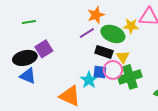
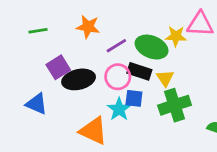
orange star: (96, 15) -> (88, 27), moved, turned 30
black ellipse: (25, 58) -> (79, 79), moved
pink circle: (113, 70) -> (118, 77), moved

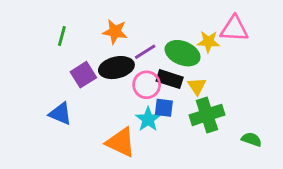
green line: (38, 31) -> (62, 36), turned -66
black ellipse: (79, 79) -> (116, 68), moved

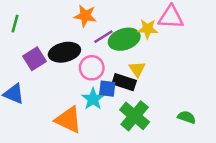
orange star: (115, 32) -> (85, 16), moved
purple line: (145, 52) -> (103, 37), moved
green ellipse: (183, 53) -> (124, 39), turned -40
black rectangle: (170, 79) -> (124, 82), moved
green cross: (207, 115) -> (135, 116), moved, turned -32

